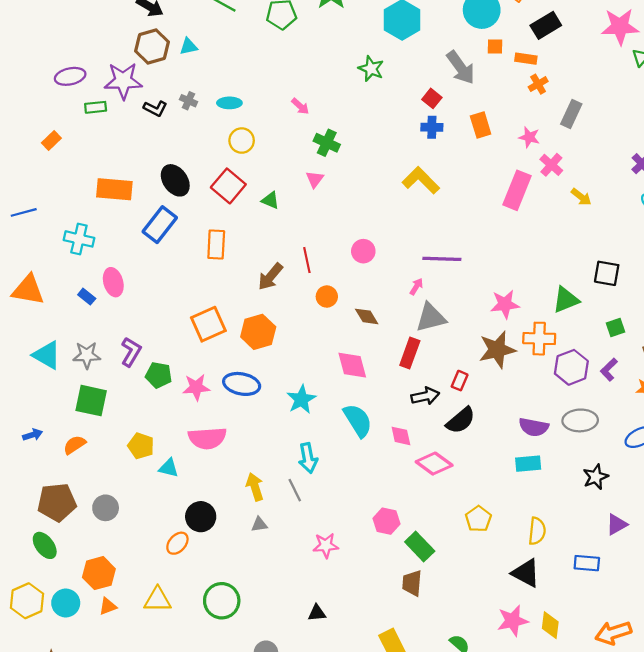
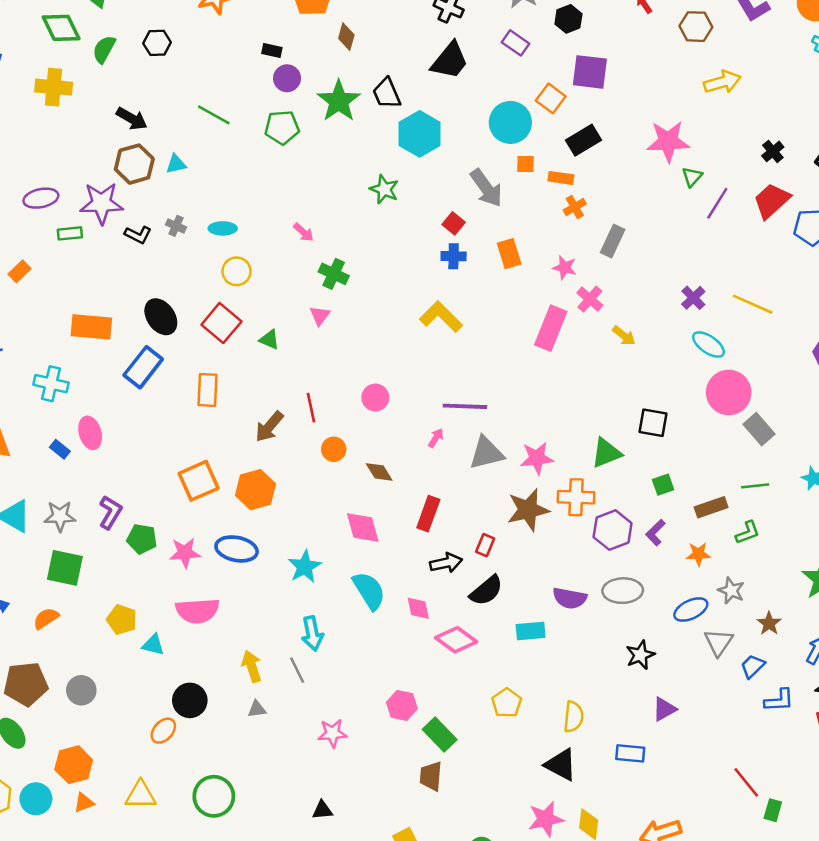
gray triangle: (431, 318) -> (486, 453), moved
cyan rectangle: (528, 464) -> (531, 631), moved

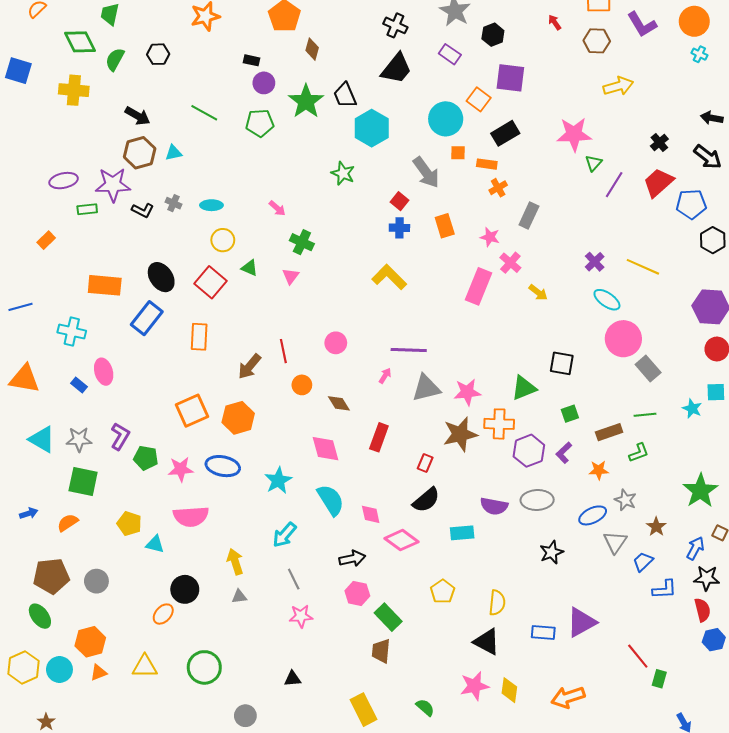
green triangle: (269, 339) -> (249, 268), moved
black arrow: (446, 563) -> (352, 559), moved
cyan arrow: (312, 633) -> (284, 535), turned 52
gray line: (297, 670) -> (294, 579), moved
purple triangle: (664, 709) -> (581, 622), moved, size x1.5

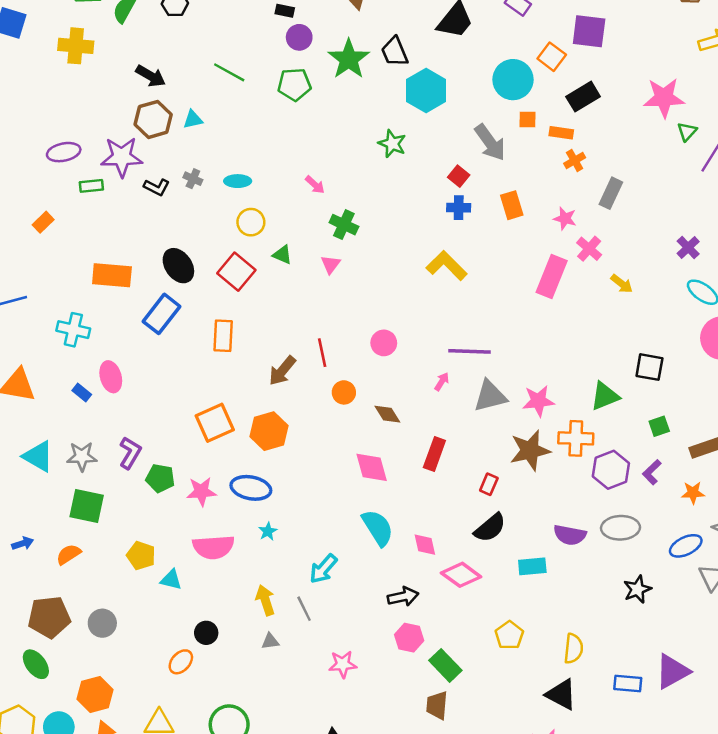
cyan star: (278, 480) -> (268, 531), moved, size x0.6
gray line: (294, 579) -> (304, 609), moved
black circle: (185, 589) -> (206, 633), size x0.7

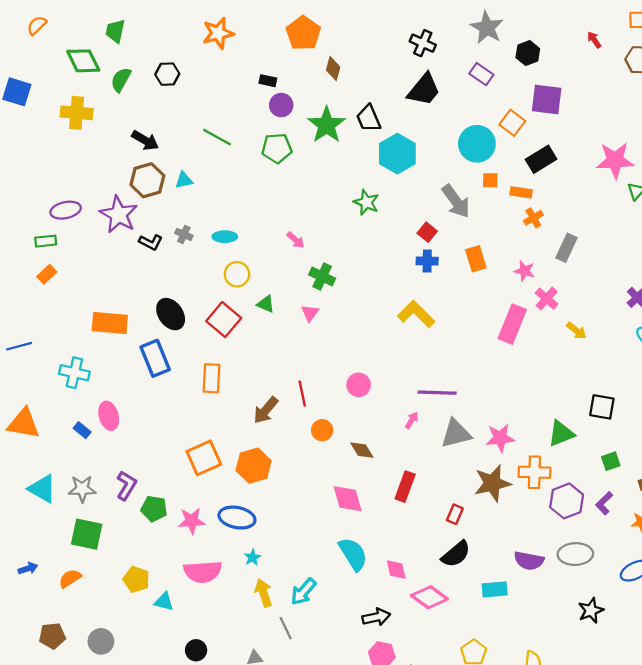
purple star: (122, 157) -> (119, 215), turned 30
green rectangle: (91, 186) -> (46, 241), moved
blue rectangle: (161, 314) -> (155, 358), turned -60
yellow arrow: (265, 600) -> (264, 593), moved
brown pentagon: (49, 617) -> (52, 636), size x0.7

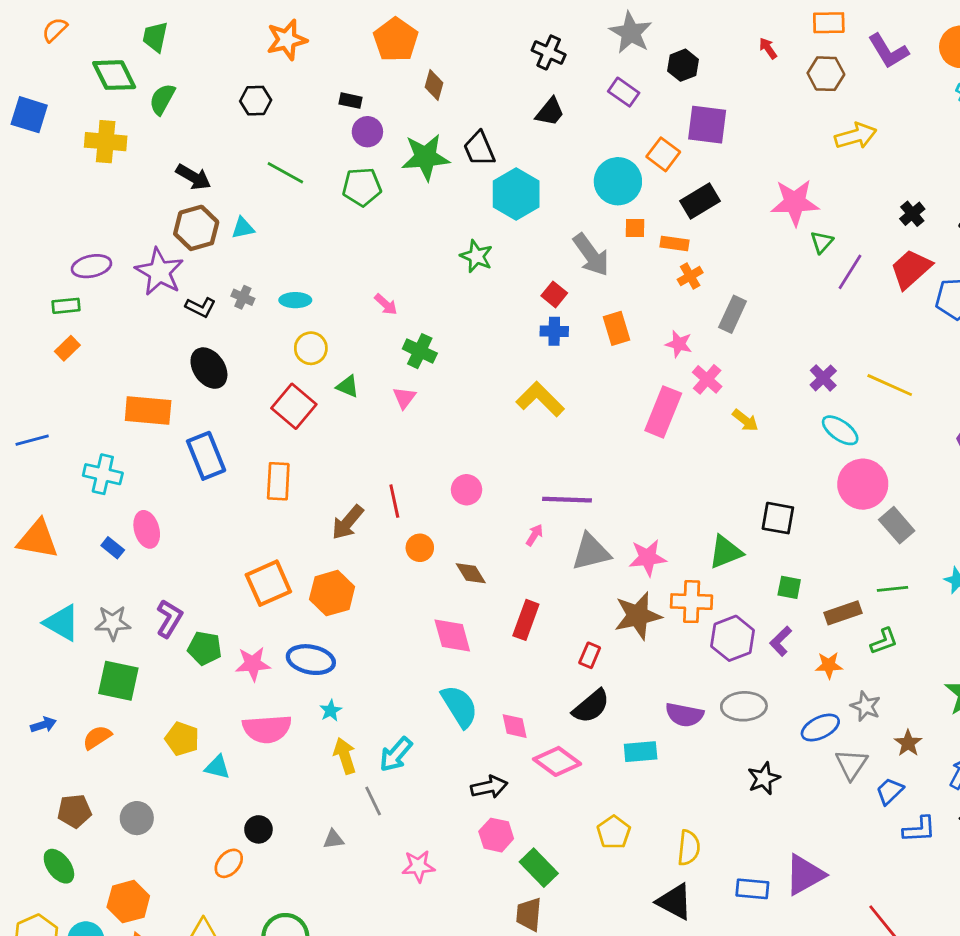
black hexagon: (167, 74) -> (256, 101), moved
black trapezoid: (424, 90) -> (550, 112), size x0.7
green star: (327, 125) -> (425, 157), turned 30
black ellipse: (171, 314) -> (209, 368), moved
green square: (611, 461) -> (789, 587), turned 30

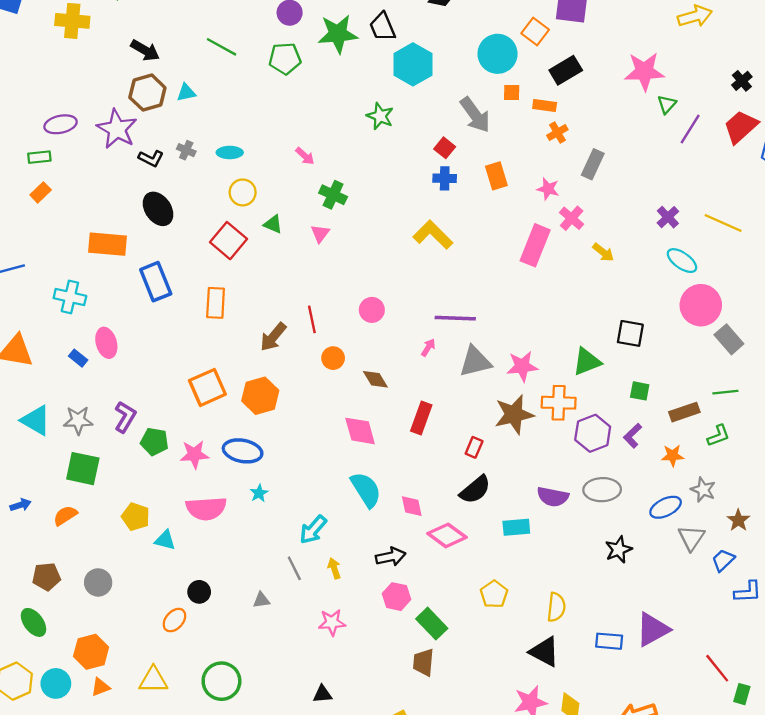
yellow arrow: (345, 756) -> (334, 568), moved, size x0.7

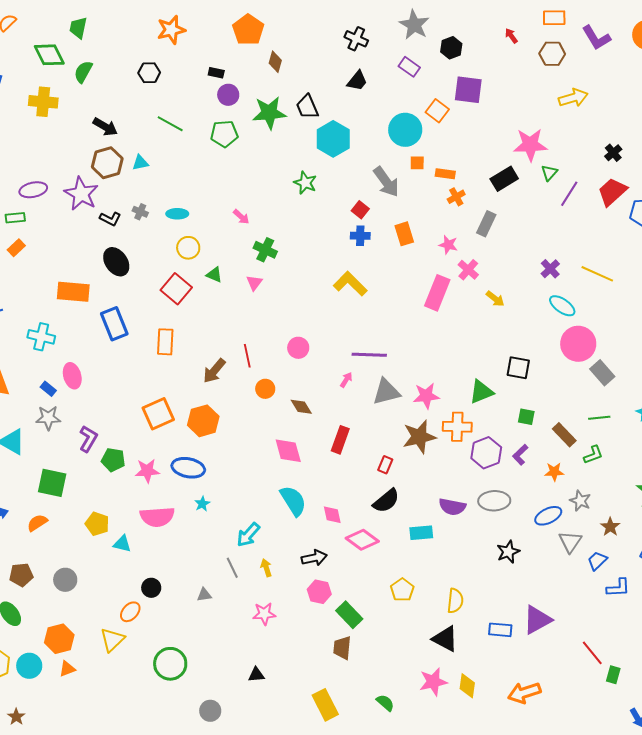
black rectangle: (566, 70) -> (504, 179), moved
brown rectangle: (684, 412) -> (564, 435), turned 65
gray star: (78, 420) -> (48, 418), moved
yellow triangle: (153, 680) -> (112, 640), moved, turned -44

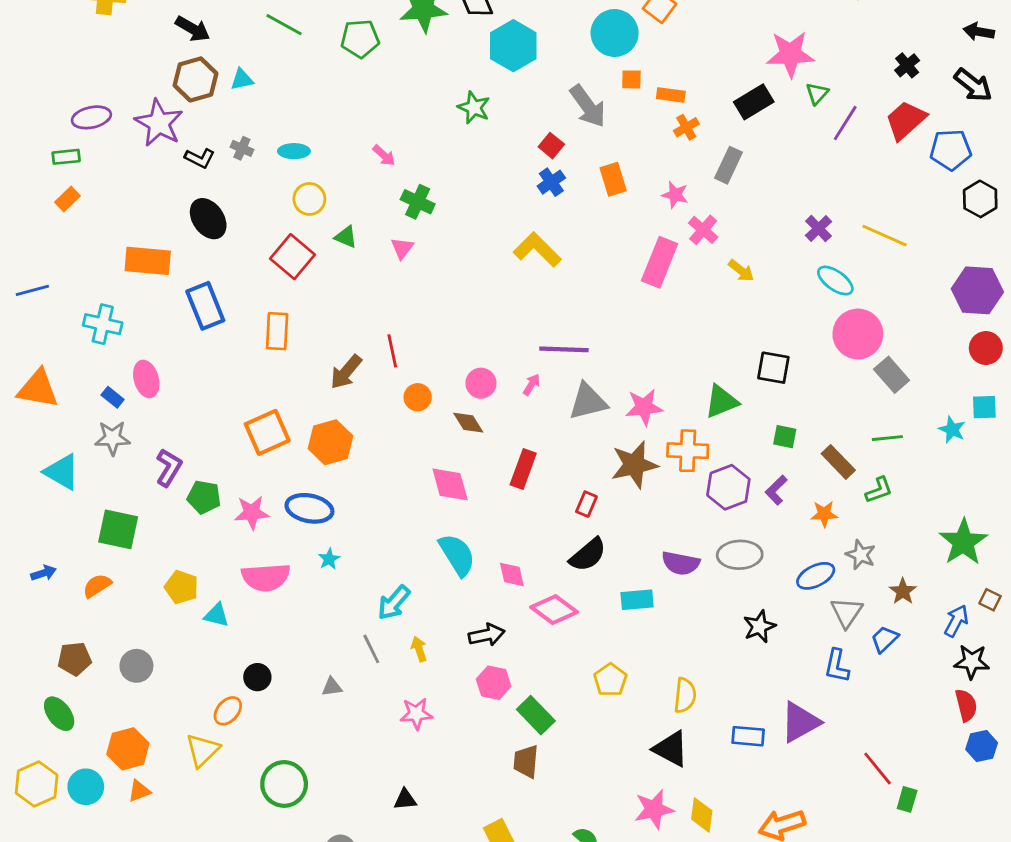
blue cross: (360, 236) -> (551, 182), turned -36
pink circle: (298, 348) -> (481, 383), moved
blue L-shape: (618, 588) -> (837, 666), moved, turned 105

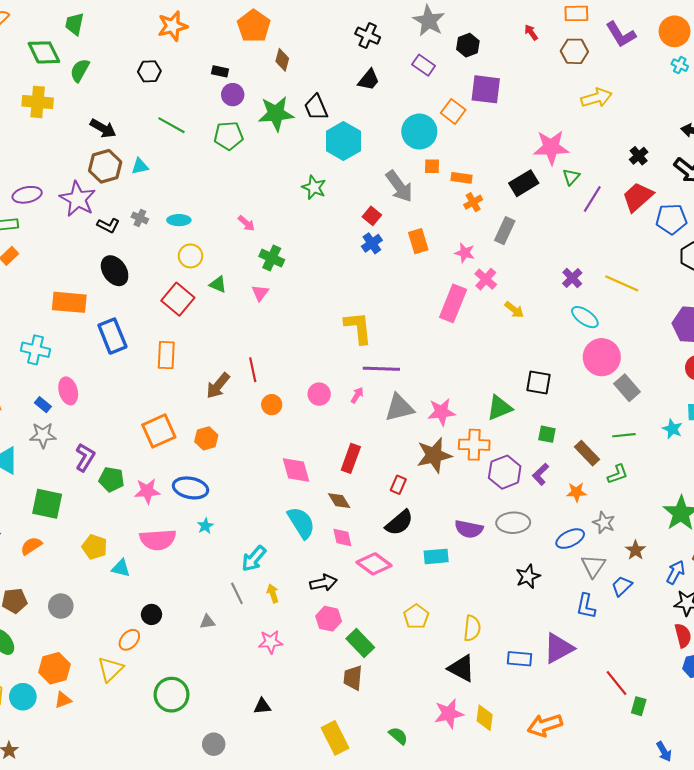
yellow L-shape: (537, 250) -> (358, 328), moved, turned 39
brown diamond: (468, 423) -> (339, 501), moved
orange hexagon: (330, 442) -> (206, 438), size x0.7

